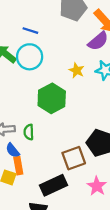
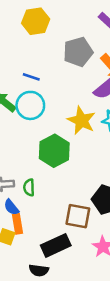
yellow star: (77, 70) -> (81, 121), size x1.6
brown square: (74, 158) -> (78, 216), turned 30

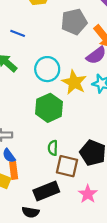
blue line: (31, 77) -> (18, 33), moved
cyan circle: (30, 105) -> (47, 69), moved
green semicircle: (29, 187) -> (53, 148), moved

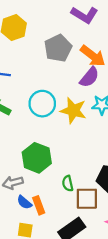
green hexagon: (49, 108) -> (37, 158), moved
orange rectangle: (14, 170) -> (39, 205), moved

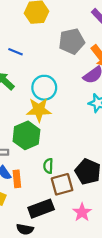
yellow star: (73, 111) -> (39, 110), moved, turned -30
brown square: (87, 199) -> (62, 184), turned -30

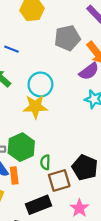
green hexagon: (26, 135) -> (21, 147), moved

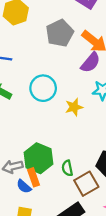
yellow star: (35, 107) -> (74, 107), moved, size x0.7
orange rectangle: (14, 176) -> (33, 177), moved

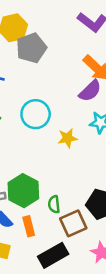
gray pentagon: (60, 33) -> (31, 48), moved
orange rectangle: (33, 177) -> (29, 226), moved

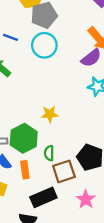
cyan circle: (36, 114) -> (44, 45), moved
yellow star: (68, 138) -> (50, 114), moved

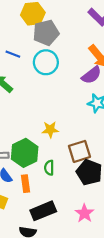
brown square: (64, 171) -> (79, 151), moved

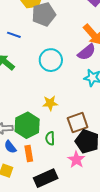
cyan circle: (46, 62) -> (51, 60), moved
pink star: (84, 213) -> (76, 160), moved

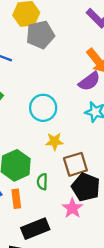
cyan circle: (51, 60) -> (43, 108), moved
yellow star: (50, 103) -> (54, 141), moved

